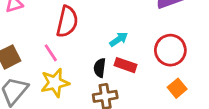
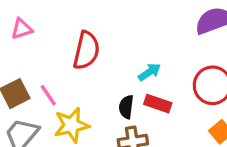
pink line: (51, 53) -> (48, 95), moved

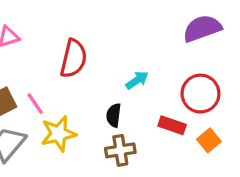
red rectangle: (158, 104) -> (172, 125), moved

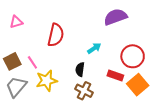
purple semicircle: (202, 28) -> (115, 17), moved
orange square: (209, 140) -> (138, 85), size x1.5
brown cross: (120, 150) -> (84, 91), turned 36

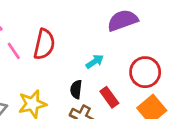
pink line: (32, 62) -> (14, 51), moved
red rectangle: (115, 76) -> (109, 97), moved, turned 35

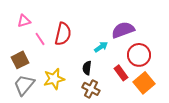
purple semicircle: (123, 20) -> (123, 30), moved
red rectangle: (109, 97) -> (121, 73), moved

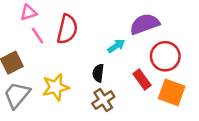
pink triangle: (24, 21) -> (29, 12), moved
orange square: (144, 83) -> (172, 92), turned -30
brown cross: (91, 89) -> (103, 100), turned 30

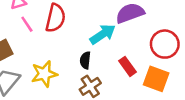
cyan arrow: (116, 46) -> (103, 34), size x1.5
red circle: (165, 56) -> (165, 44), moved

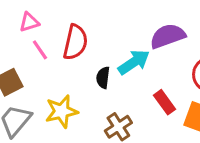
black semicircle: (85, 60) -> (103, 78), moved

